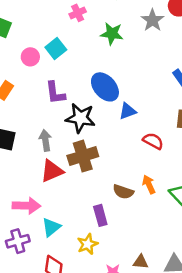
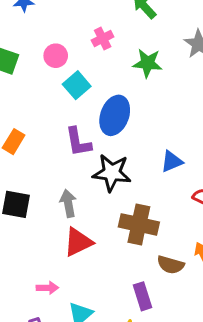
pink circle: (30, 57) -> (56, 56), moved
blue ellipse: (105, 87) -> (115, 115), moved, turned 64
brown cross: (83, 156) -> (139, 224), moved, turned 32
pink arrow: (26, 206) -> (47, 288), size x0.6

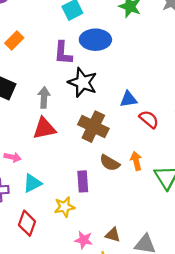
blue ellipse: (115, 115) -> (95, 40), turned 56
blue triangle: (172, 161) -> (128, 99), moved

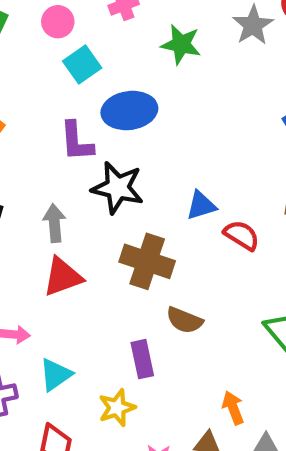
orange arrow: (136, 161) -> (233, 408), moved

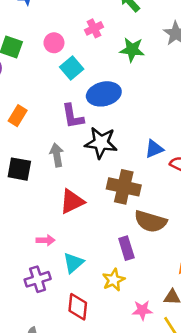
gray arrow: (54, 223) -> (57, 155), moved
brown semicircle: (184, 320) -> (150, 221), size x1.4

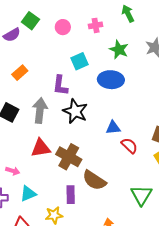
cyan square: (72, 68) -> (79, 61), moved
blue ellipse: (104, 94) -> (111, 80), moved
gray arrow: (57, 155) -> (40, 110), size x1.4
brown cross: (124, 187) -> (69, 157), moved

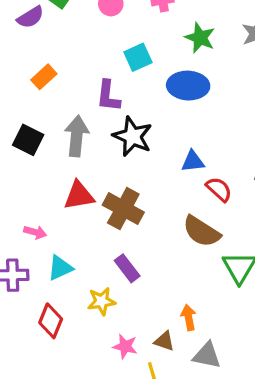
brown semicircle: (94, 180) -> (201, 231), moved
purple rectangle: (71, 195) -> (127, 268), turned -36

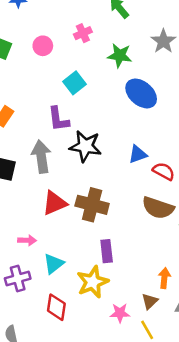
blue ellipse: (188, 86) -> (141, 93), moved, turned 52
purple rectangle: (127, 268) -> (107, 251), turned 45
yellow star: (101, 301) -> (93, 282), size x1.4
orange arrow: (189, 317) -> (164, 278), turned 30
brown triangle: (164, 341) -> (150, 301), turned -48

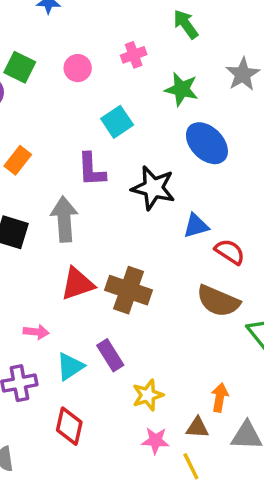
black star: (85, 146) -> (153, 188), moved
purple rectangle: (107, 251) -> (110, 355), moved, turned -30
yellow star: (93, 282) -> (148, 395), moved, size x0.7
brown triangle: (150, 301) -> (197, 428), turned 42

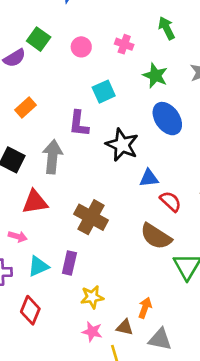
pink cross: (134, 55) -> (124, 44), turned 30
red triangle: (78, 284) -> (35, 202), moved
purple rectangle: (110, 355) -> (69, 263), turned 35

